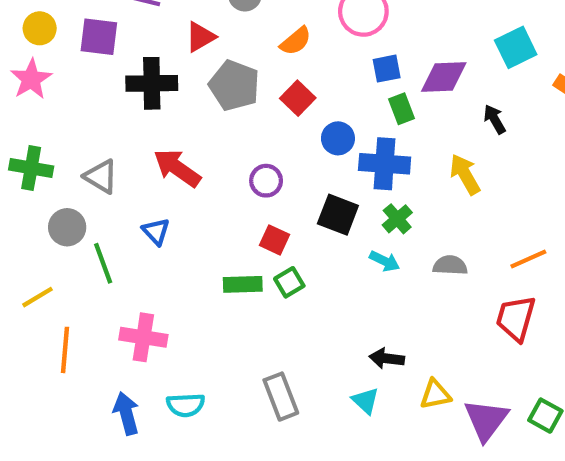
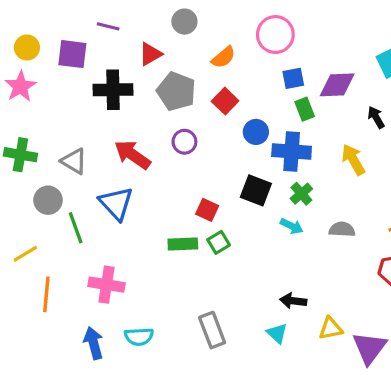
purple circle: (266, 181) -> (184, 142), moved
blue triangle: (156, 231) -> (116, 203), size x1.6

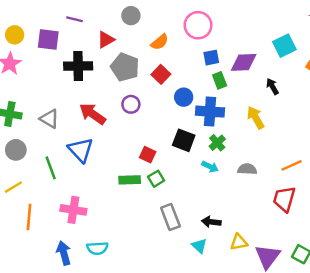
gray circle: (48, 200) -> (16, 150), moved
gray rectangle: (212, 330) -> (170, 217), moved

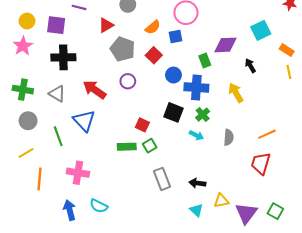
blue square: (211, 58) -> (176, 37), moved
black cross: (78, 66) -> (63, 57), moved
gray semicircle: (247, 169) -> (229, 137), turned 91
cyan triangle: (199, 246) -> (196, 210), moved
cyan semicircle: (97, 248) -> (99, 206), turned 30

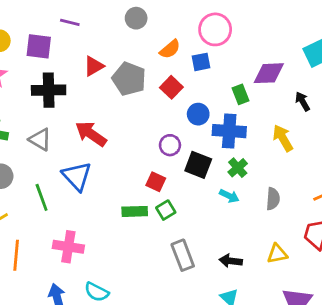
red triangle: (106, 25) -> (94, 66), moved
purple circle: (128, 81) -> (170, 145), moved
yellow triangle: (221, 201) -> (277, 254), moved

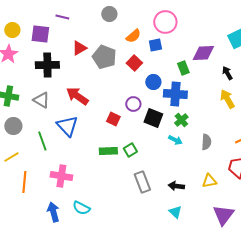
yellow arrow: (283, 138) -> (227, 99), moved
red square: (156, 182) -> (113, 119), moved

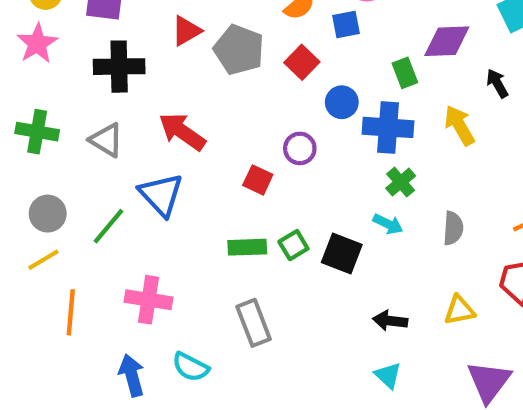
yellow arrow: (227, 99) -> (459, 125), moved
black square: (153, 118) -> (342, 253), moved
gray circle: (13, 126) -> (48, 214), moved
green line: (42, 141) -> (109, 226), turned 60
gray rectangle: (142, 182) -> (254, 323), moved

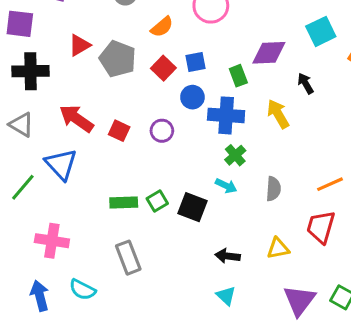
blue square: (346, 24) -> (196, 62), moved
red square: (258, 180) -> (119, 131), moved

